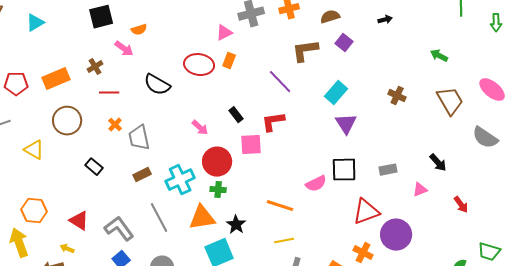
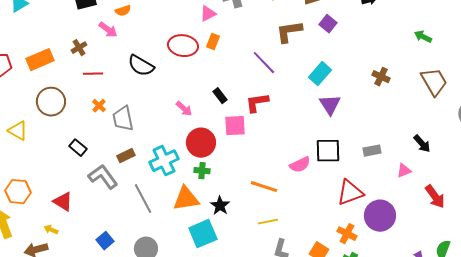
red arrow: (461, 205) -> (435, 197), moved, size x1.4
gray L-shape: (119, 229) -> (103, 177), moved

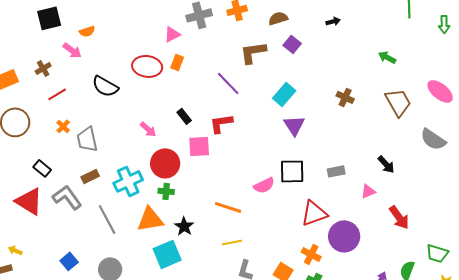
red line: (93, 74) -> (57, 94), turned -30
red triangle: (63, 202) -> (29, 201), moved, size x1.4

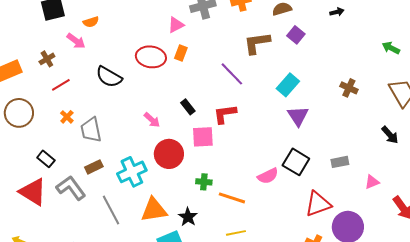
black arrow: (386, 164) -> (390, 135), moved
black square: (292, 171) -> (296, 162), turned 32
green cross: (166, 191) -> (204, 182), moved

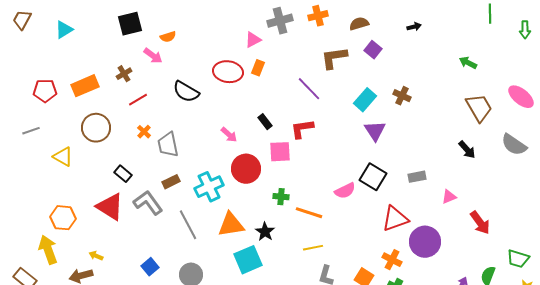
brown cross: (349, 88) -> (402, 96), moved

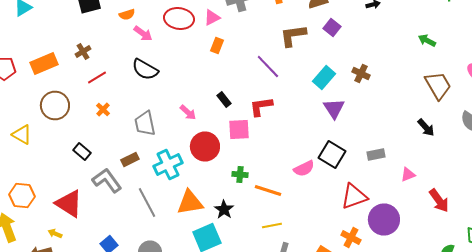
pink arrow: (153, 56) -> (143, 34), moved
red ellipse: (228, 72) -> (179, 18), moved
gray trapezoid: (168, 145) -> (145, 124), moved
red triangle: (110, 207) -> (69, 204), moved

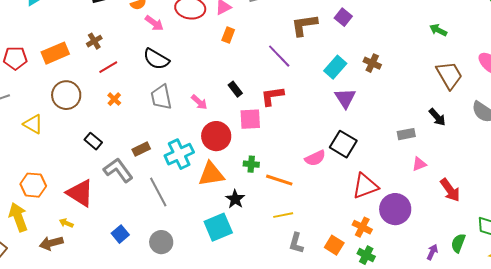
gray trapezoid: (145, 124) -> (161, 97), moved
gray rectangle: (376, 154) -> (406, 134), moved
orange triangle: (190, 202) -> (211, 174), moved

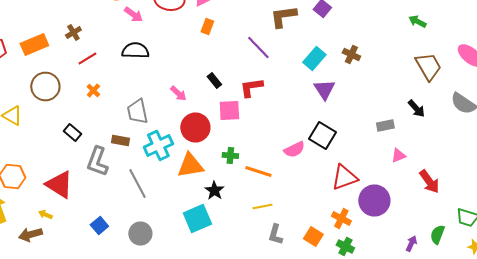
black semicircle: (156, 59) -> (135, 50), turned 152
gray trapezoid: (161, 97) -> (137, 112), moved
brown rectangle: (141, 149) -> (120, 140), turned 36
gray L-shape: (118, 170) -> (97, 162), turned -124

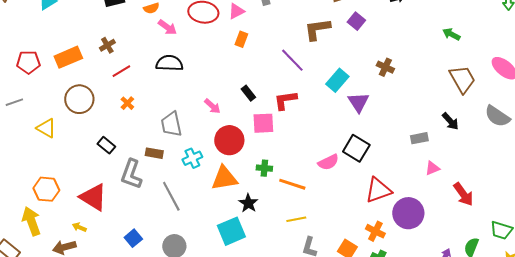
cyan rectangle: (314, 58) -> (337, 80), moved
cyan cross: (158, 146) -> (192, 158), size x0.7

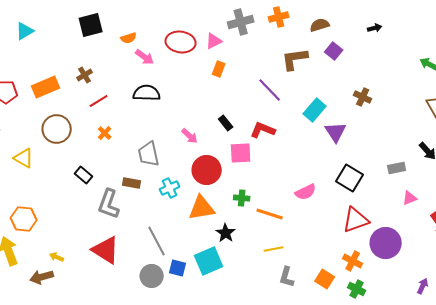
red L-shape: (285, 100) -> (263, 130), turned 30
black square: (356, 148) -> (350, 178), moved
gray line: (171, 196) -> (157, 241), moved
red triangle: (93, 197) -> (106, 250), moved
blue square: (133, 238) -> (178, 268), moved, turned -36

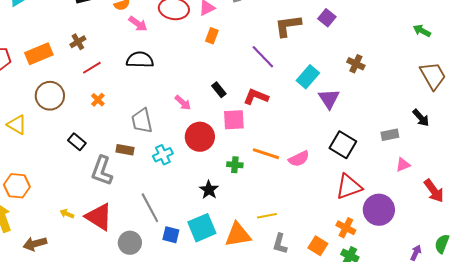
orange triangle: (202, 208) -> (238, 235), moved
orange line: (270, 214) -> (266, 154), moved
black star: (226, 233) -> (209, 190), moved
yellow arrow: (57, 257) -> (67, 214), moved
gray circle: (152, 276) -> (130, 243), moved

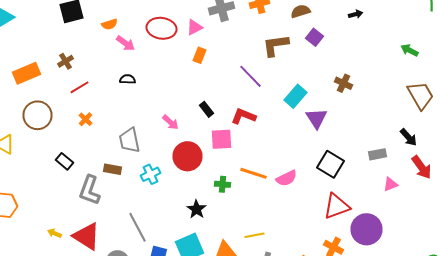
black semicircle: (140, 60) -> (128, 79), size x0.6
red arrow: (434, 191) -> (422, 167), moved

